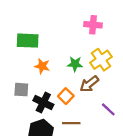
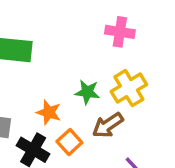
orange star: (42, 66) -> (49, 112), moved

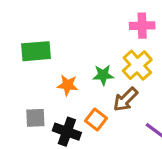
pink cross: (120, 32) -> (142, 26), moved
orange star: (49, 112) -> (68, 85), moved

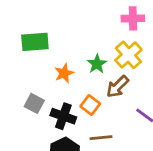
green star: (103, 75) -> (97, 64), turned -30
orange star: (68, 85) -> (64, 73), turned -30
gray square: (35, 118) -> (34, 103), turned 30

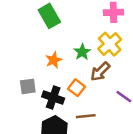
green rectangle: (35, 42) -> (49, 16), moved, turned 65
gray square: (34, 103) -> (28, 86), turned -35

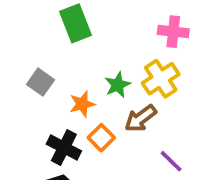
orange star: (54, 60) -> (82, 104), moved
gray square: (28, 86) -> (41, 82), moved, turned 35

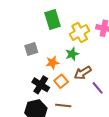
yellow cross: (161, 79) -> (80, 32), moved
gray square: (41, 82) -> (31, 49), turned 32
purple line: (171, 161) -> (98, 88), moved

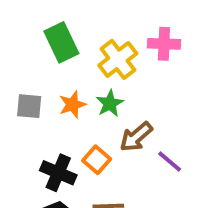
gray square: (31, 49) -> (29, 106), turned 32
orange star: (52, 63) -> (72, 105), moved

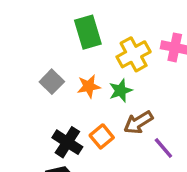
gray square: (29, 106) -> (52, 82), turned 30

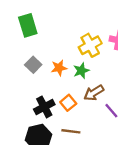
green rectangle: (88, 32) -> (28, 25), moved
black cross: (67, 142) -> (44, 107), turned 30

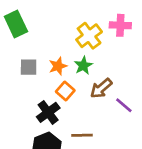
gray square: (33, 65) -> (29, 67), turned -35
orange square: (68, 103) -> (65, 91), moved

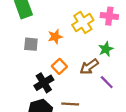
orange star: (58, 66) -> (55, 37), moved
green star: (83, 66) -> (106, 49), moved

